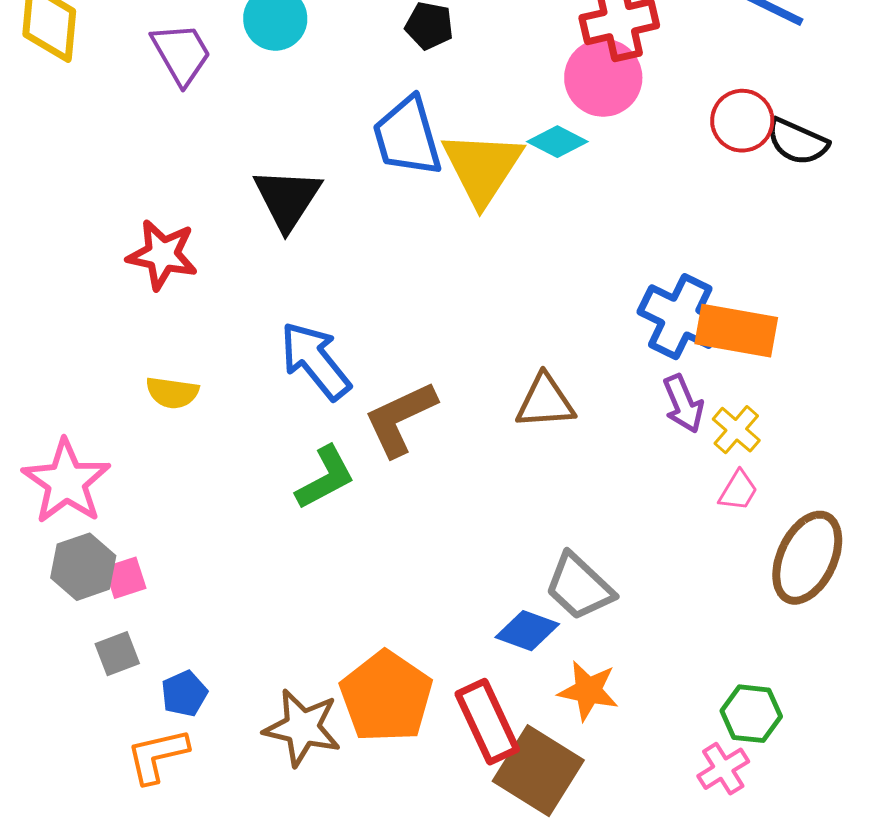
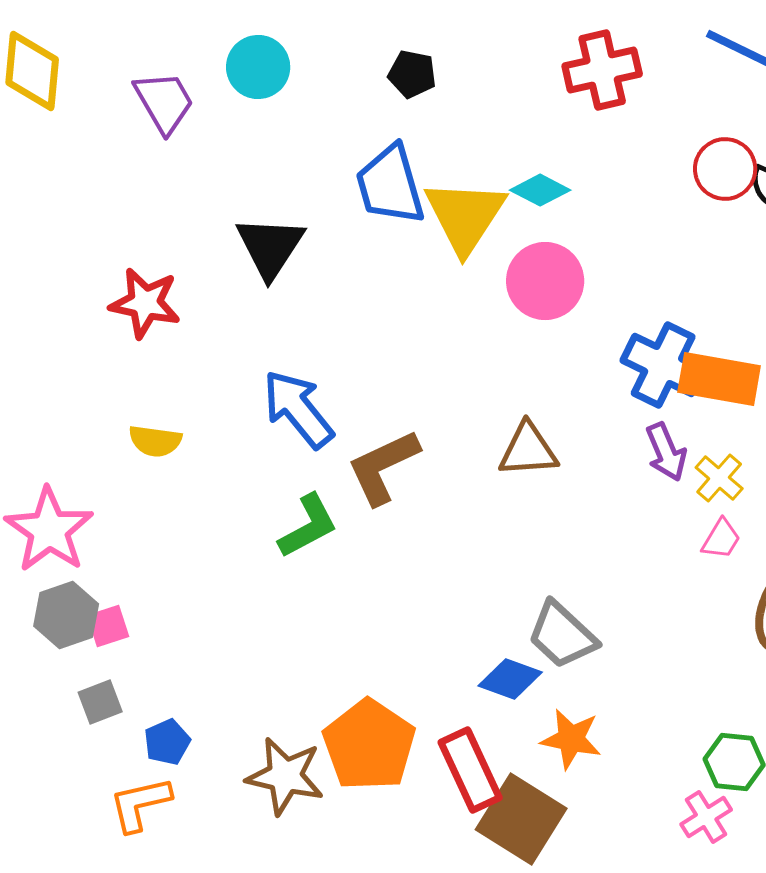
pink circle: (603, 78) -> (545, 281), moved

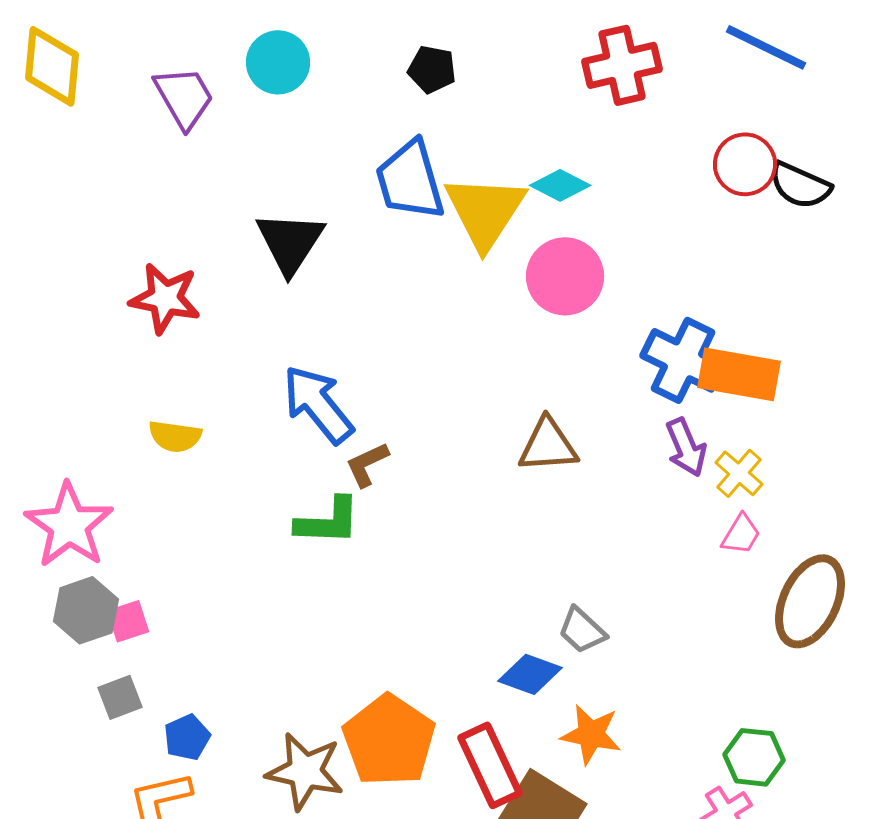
brown L-shape: (383, 467) -> (367, 464), moved, size x0.6
green L-shape: (308, 526) -> (328, 521), turned 30
gray trapezoid: (562, 635) -> (582, 630), size x0.7

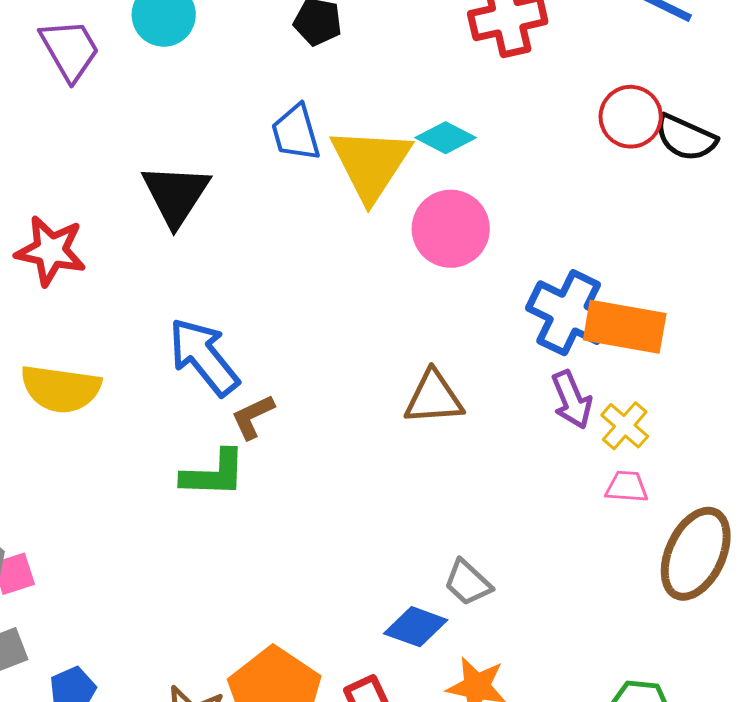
blue trapezoid: (410, 180) -> (296, 133), size x0.7
yellow semicircle: (175, 436) -> (61, 389), size x1.5
pink trapezoid: (741, 534) -> (627, 487), turned -117

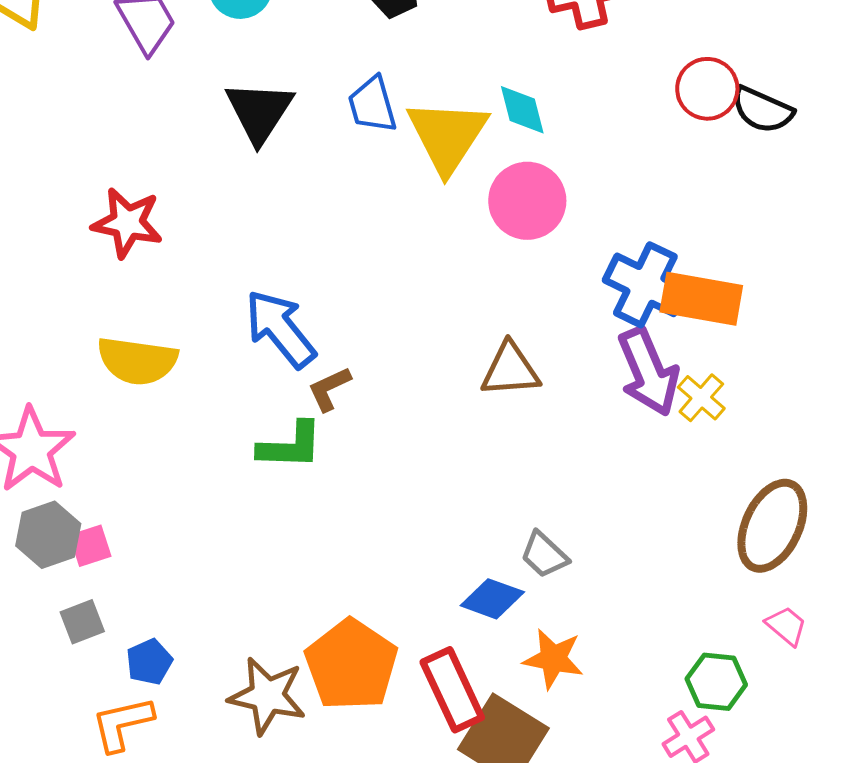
cyan diamond: (446, 138) -> (522, 110), turned 48
black triangle: (176, 195) -> (259, 112), moved
purple arrow: (572, 400) -> (648, 372), size x1.5
pink trapezoid: (627, 487) -> (786, 626), moved, turned 36

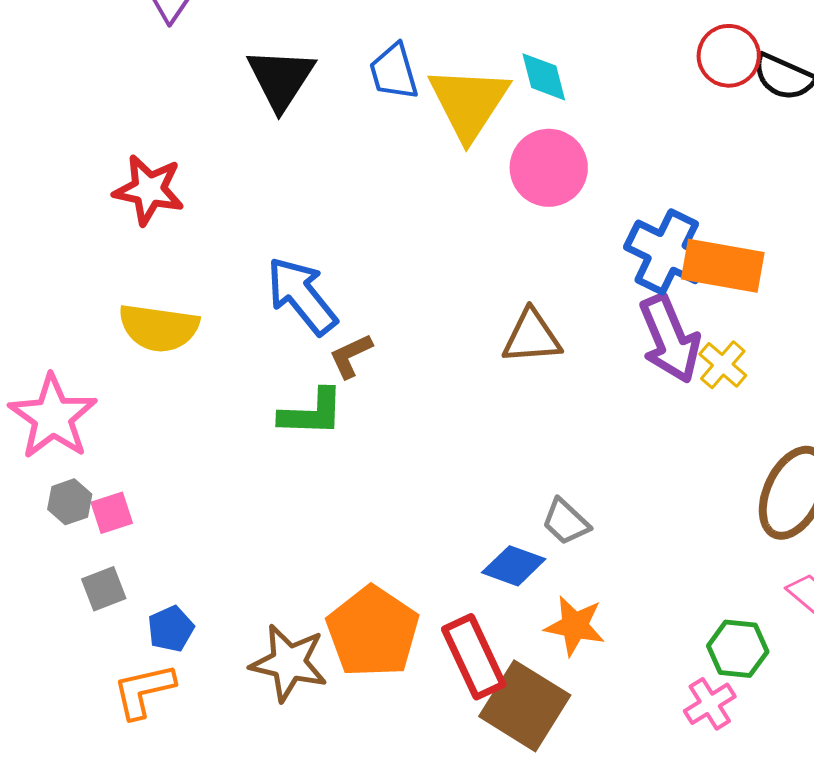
gray hexagon: (48, 535) -> (70, 502), size x0.7

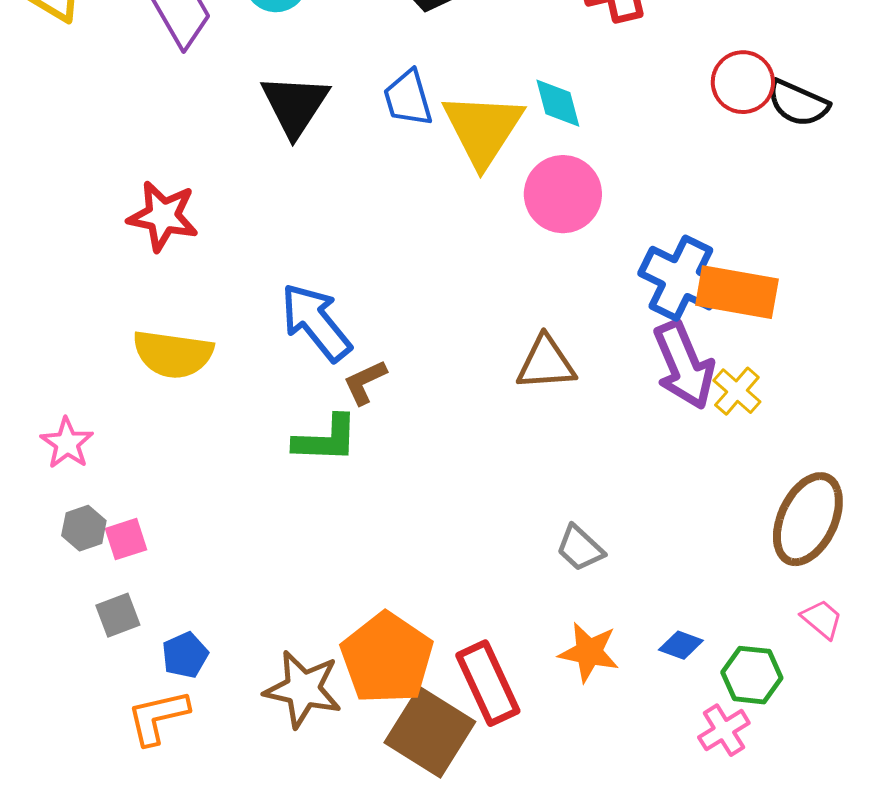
pink star: (53, 417) -> (67, 443), size x0.6
blue diamond: (514, 566) -> (681, 645), moved, size x0.7
brown square: (525, 706) -> (430, 732), moved

